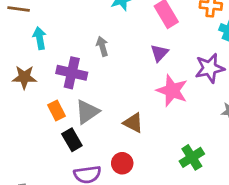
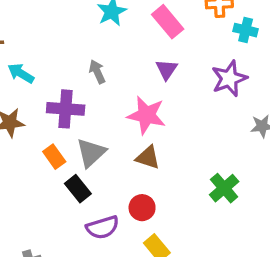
cyan arrow: (40, 38) -> (21, 73), turned -40
pink star: (172, 91) -> (146, 115), moved

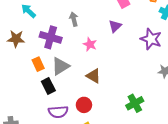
purple star: (229, 78) -> (151, 39), turned 30
pink star: (146, 115) -> (90, 44), moved, size x0.6

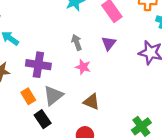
gray arrow: (74, 19) -> (77, 42), moved

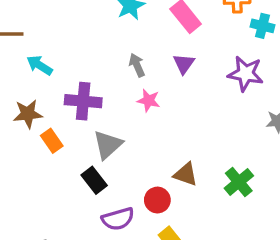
orange rectangle: (28, 96) -> (52, 141), moved
brown triangle: (91, 102) -> (186, 174), moved

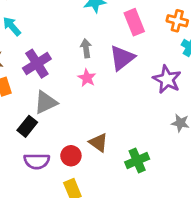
purple triangle: (184, 64) -> (122, 58), size x1.5
purple cross: (83, 101) -> (37, 64), turned 36
black rectangle: (94, 180) -> (27, 126), turned 60

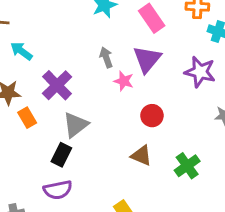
pink star: (87, 78) -> (124, 81), moved
red circle: (71, 156) -> (152, 116), moved
purple semicircle: (37, 161) -> (58, 190), moved

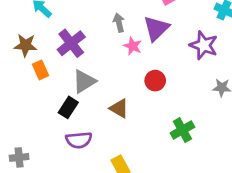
brown triangle: (141, 156) -> (119, 108), moved
purple semicircle: (58, 190) -> (79, 140), moved

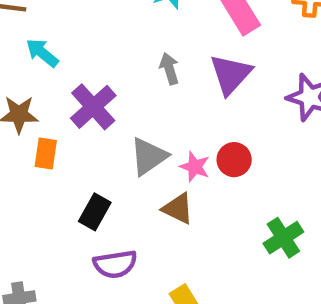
pink star: (133, 46) -> (195, 167), moved
orange rectangle: (40, 70) -> (46, 153), turned 36
gray triangle: (84, 81) -> (149, 156), moved

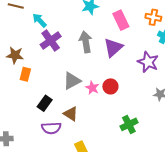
cyan arrow: (42, 53) -> (39, 20), moved
gray arrow: (169, 69) -> (86, 42), size x1.5
purple cross: (93, 107) -> (51, 41), moved
brown triangle: (178, 209) -> (71, 114), moved

